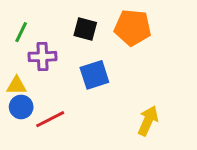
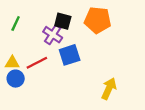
purple cross: (43, 57) -> (53, 35), moved, turned 36
red line: (50, 119) -> (37, 63), moved

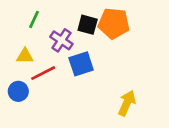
black square: (63, 21) -> (88, 25), moved
green line: (16, 23) -> (34, 19), moved
yellow triangle: (12, 63) -> (25, 56), moved

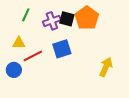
orange pentagon: (114, 23) -> (87, 18), turned 30
purple cross: (61, 40) -> (52, 21), moved, turned 36
yellow arrow: (127, 103) -> (106, 67), moved

